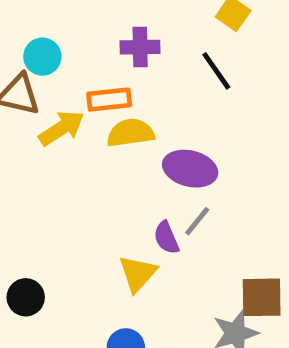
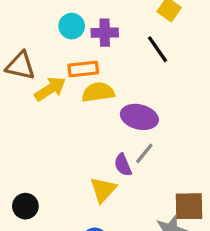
cyan circle: (42, 57) -> (72, 26), moved

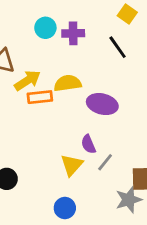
orange rectangle: (83, 69) -> (40, 97), moved
gray line: (144, 153) -> (105, 162), moved

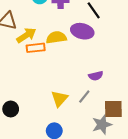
purple ellipse: (102, 104) -> (82, 31), moved
purple semicircle: (88, 144) -> (96, 76), moved, turned -80

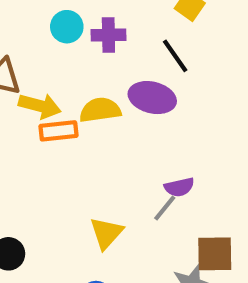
yellow arrow: (26, 35) -> (40, 106), turned 48
gray line: (84, 97) -> (165, 208), moved

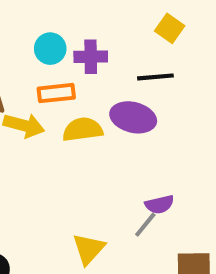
black line: (175, 56) -> (155, 77), turned -60
orange rectangle: (58, 131) -> (56, 93), moved

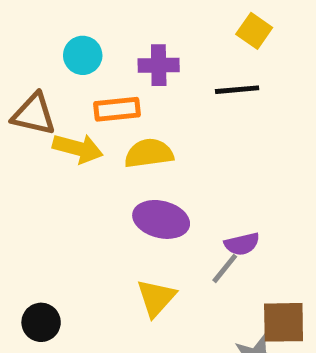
cyan circle: (50, 49) -> (83, 55), moved
purple ellipse: (133, 117) -> (161, 219), moved

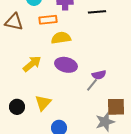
yellow arrow: (78, 148) -> (32, 64), moved, turned -54
yellow triangle: (156, 298) -> (43, 103), moved

